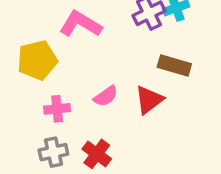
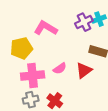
pink cross: (57, 109) -> (33, 75), size x1.6

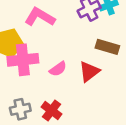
pink cross: (33, 75) -> (23, 60), moved

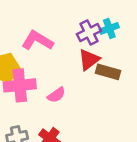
red triangle: (89, 72) -> (89, 60), moved

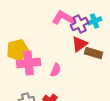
pink L-shape: (37, 41) -> (64, 18), moved
pink semicircle: (56, 95) -> (56, 70), turned -32

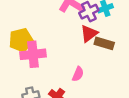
pink semicircle: (56, 70) -> (78, 74), moved

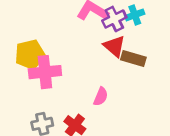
red triangle: (89, 34) -> (114, 46), turned -42

